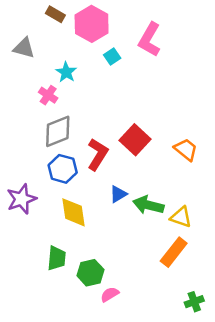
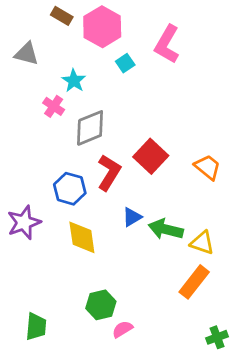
gray diamond: (58, 131) -> (90, 128), moved
green trapezoid: (57, 258) -> (36, 326), moved

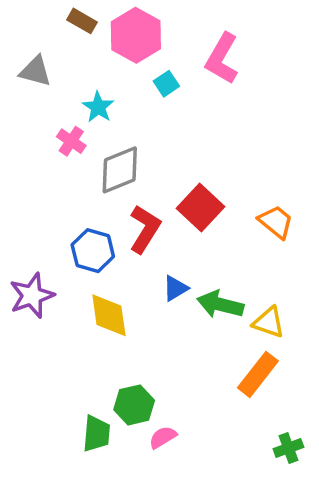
green trapezoid: (36, 326) -> (96, 434), moved

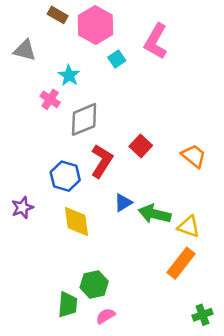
red square: (200, 208) -> (141, 146), size x0.7
purple star: (32, 295) -> (22, 208), size x0.7
pink semicircle: (163, 437) -> (105, 316), moved

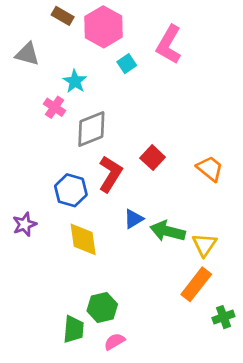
yellow triangle: (189, 227) -> (204, 245), turned 45
green cross: (202, 315) -> (223, 317), moved

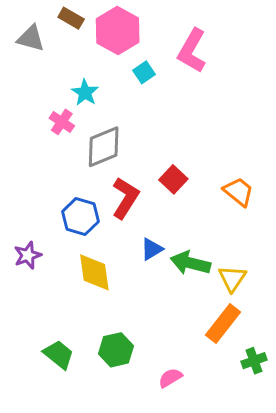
gray triangle: (27, 54) -> (31, 38), moved
green trapezoid: (74, 329) -> (59, 354), moved, turned -56
pink semicircle: (114, 342) -> (170, 378), moved

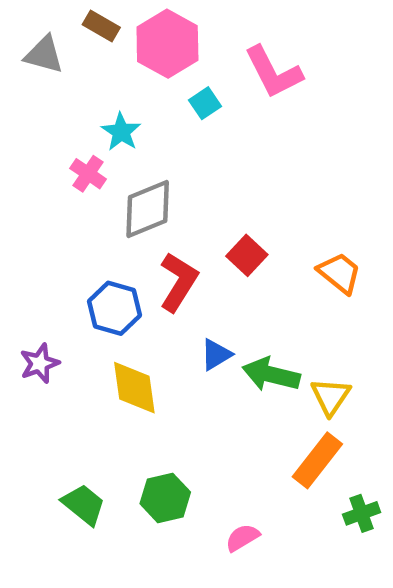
pink L-shape: (192, 51) -> (273, 72), turned -57

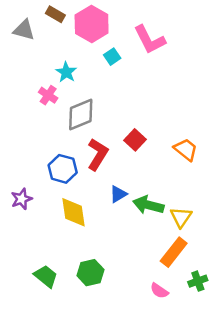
pink semicircle: (242, 538) -> (159, 291), moved, turned -114

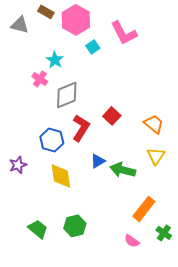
yellow triangle: (181, 217) -> (156, 156), moved
green cross: (198, 281) -> (164, 233), turned -35

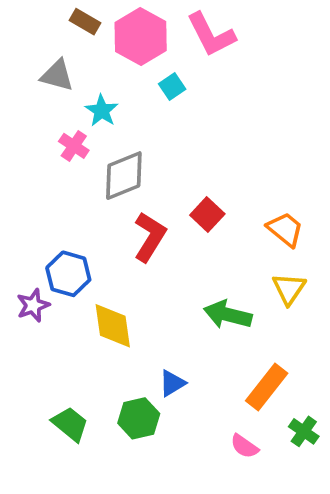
gray triangle: (20, 25) -> (57, 75), moved
pink L-shape: (124, 33) -> (211, 35), moved
blue hexagon: (52, 140) -> (68, 274), moved
blue triangle: (98, 161) -> (172, 383), moved

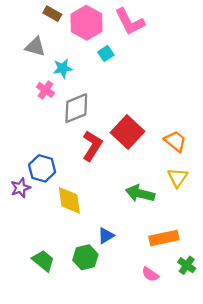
cyan star: (102, 111) -> (63, 68), turned 30
red square: (207, 214) -> (127, 132), size x1.6
orange rectangle: (267, 387) -> (164, 238), turned 40

